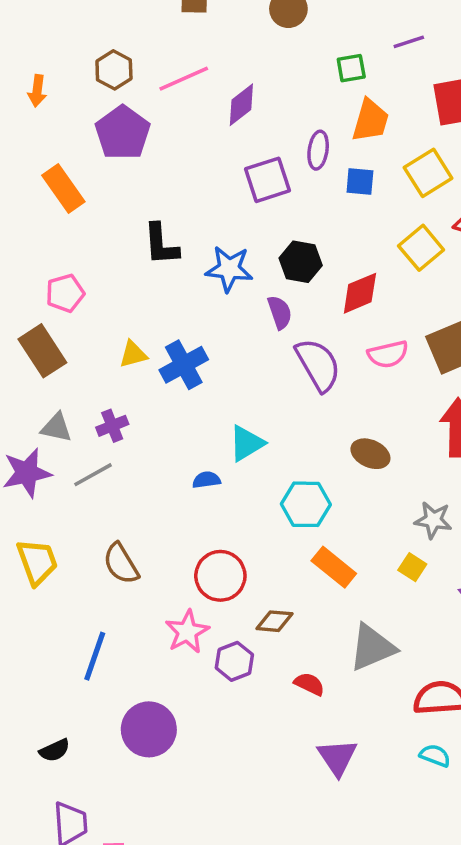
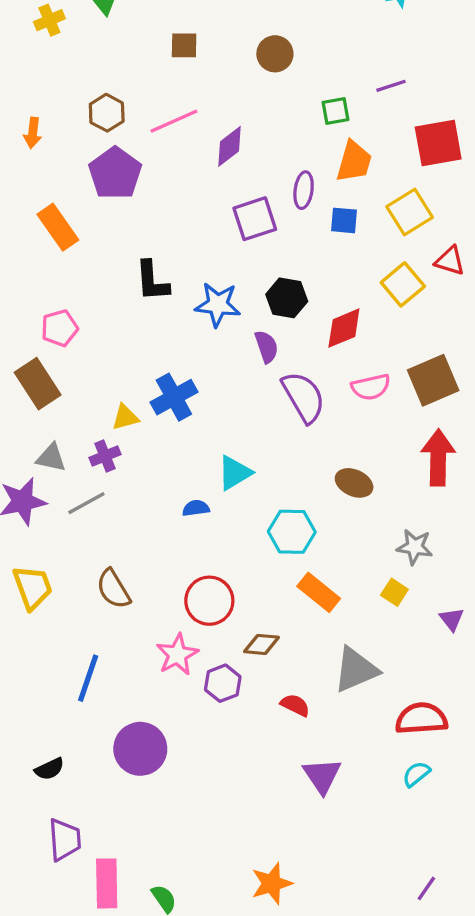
yellow triangle: (133, 354) -> (125, 417), moved
cyan semicircle: (435, 756) -> (416, 774), turned -60

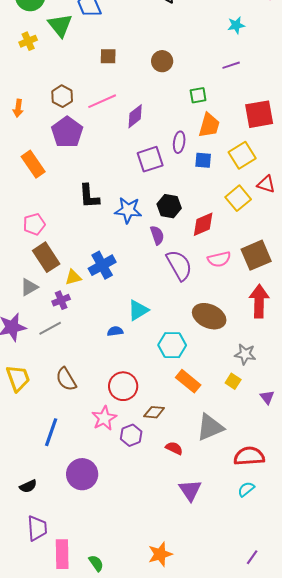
purple line: (391, 86) -> (231, 65), moved
brown rectangle: (38, 384) -> (46, 257), moved
gray triangle: (51, 458) -> (29, 287), moved, turned -42
brown ellipse: (354, 483) -> (209, 316), size x1.5

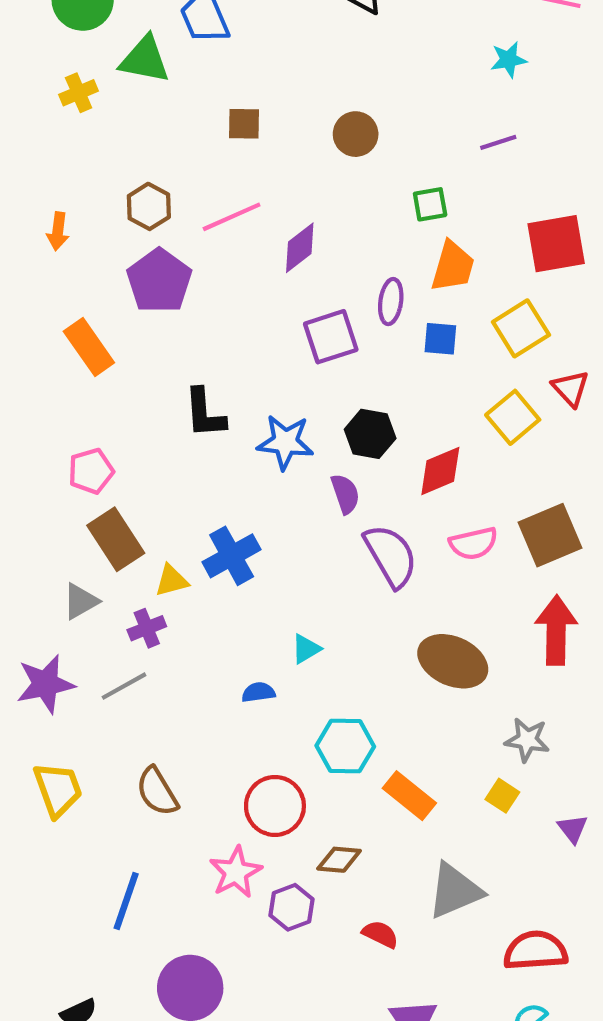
green triangle: (60, 25) -> (145, 60), turned -40
red triangle: (266, 184) -> (571, 388), turned 30
cyan triangle: (138, 310) -> (306, 649), size x0.7
cyan hexagon: (172, 345) -> (345, 746), moved

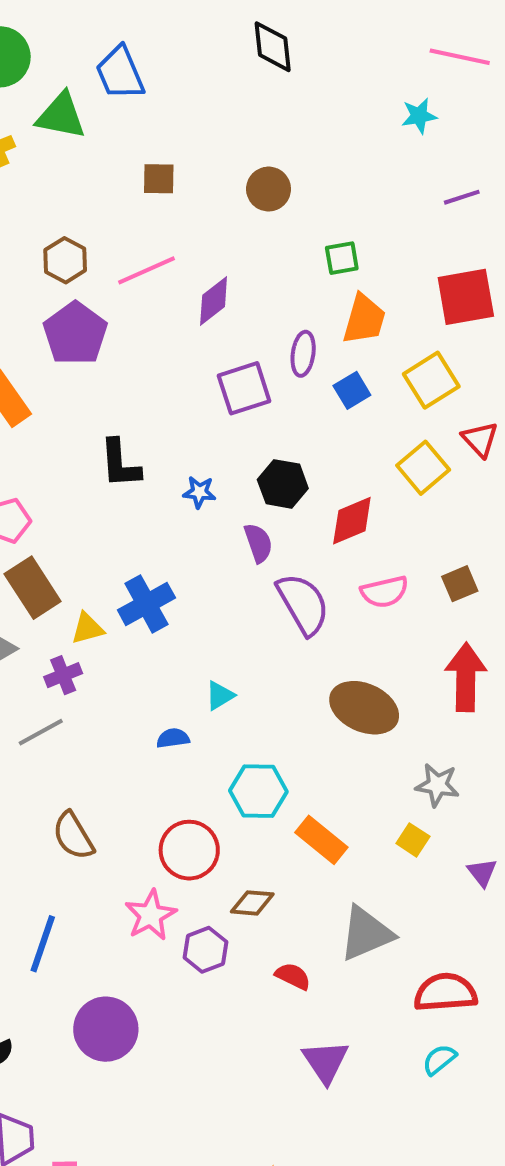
purple line: (498, 142) -> (462, 197), moved
blue square: (440, 339) -> (352, 390), turned -36
blue star: (285, 442) -> (199, 492), size x0.6
brown square: (550, 535) -> (460, 584), size x0.6

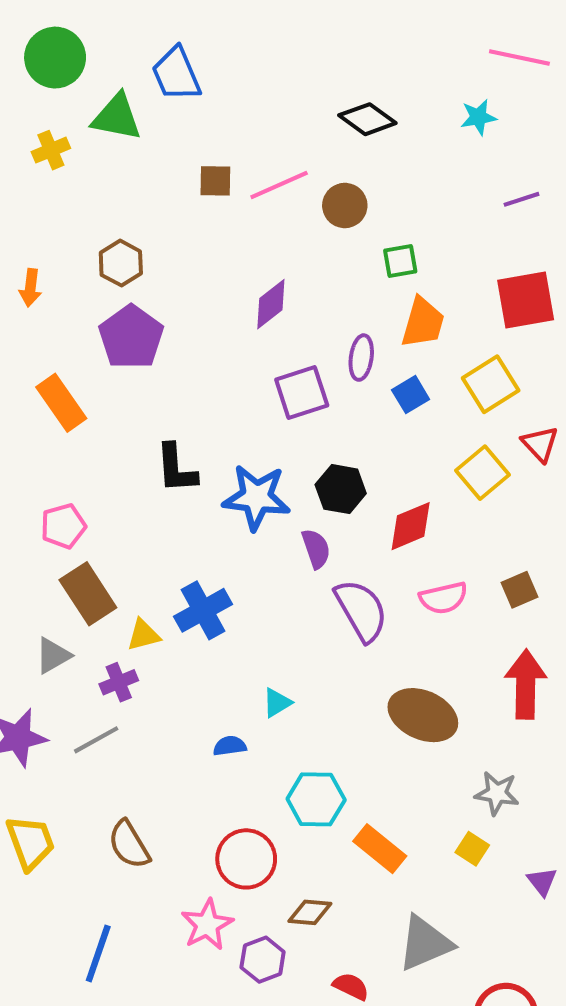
black diamond: (273, 47) -> (367, 119), moved, turned -48
brown circle: (269, 189) -> (345, 205), moved
pink line: (146, 270) -> (279, 185), moved
blue star: (199, 492) -> (256, 497), size x2.0

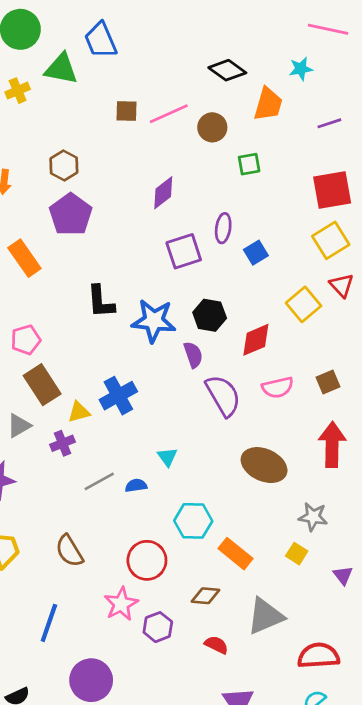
orange trapezoid: (423, 323) -> (268, 104), moved
yellow square: (491, 384) -> (331, 240), moved
cyan triangle: (277, 703) -> (167, 457), turned -35
gray line: (96, 740) -> (99, 481), moved
brown diamond: (310, 912) -> (205, 596), moved

